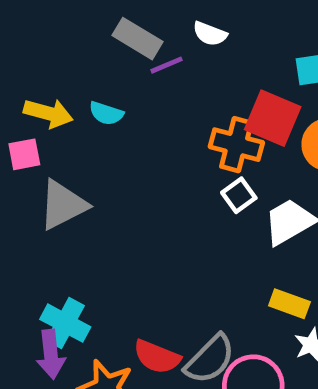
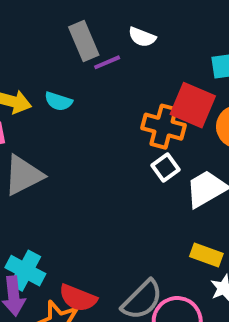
gray rectangle: (138, 39) -> (84, 41), turned 36
red semicircle: (157, 357) -> (78, 298), moved

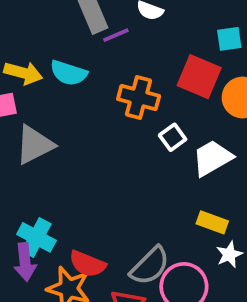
cyan semicircle: (58, 101) -> (69, 73), size x1.4
orange cross: (164, 127) -> (139, 98), moved

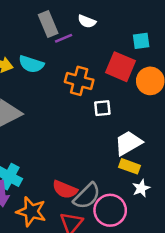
white square: (173, 137) -> (102, 108), turned 30
white trapezoid: (212, 158) -> (128, 143), moved
red semicircle: (87, 264) -> (65, 190), moved

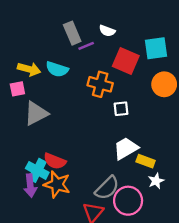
cyan square: (141, 41) -> (156, 48), size x1.5
red square: (120, 67) -> (126, 61), moved
white trapezoid: (128, 143) -> (126, 148), moved
red semicircle: (65, 190) -> (55, 161), moved
orange star: (31, 212) -> (57, 184), moved

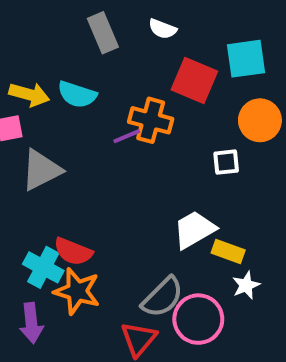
purple line: (86, 46) -> (127, 136), moved
white square: (121, 109) -> (226, 162), moved
purple arrow: (30, 186) -> (31, 323), moved

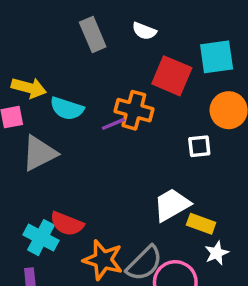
cyan semicircle: (77, 94) -> (67, 108), moved
orange star: (77, 291) -> (103, 260), moved

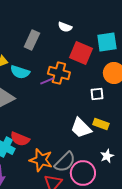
gray rectangle: (93, 34) -> (32, 40), moved, turned 48
white trapezoid: (172, 205) -> (81, 128), turned -105
yellow rectangle: (201, 224) -> (101, 124), moved

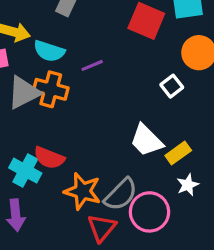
orange cross: (59, 73) -> (51, 89), moved
white square: (97, 94) -> (172, 86), turned -32
yellow rectangle: (101, 124) -> (178, 153), moved, turned -56

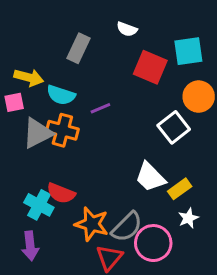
white square: (172, 86) -> (174, 127), size x1.5

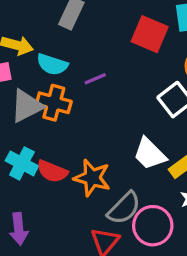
cyan cross: (39, 205) -> (22, 163), moved
orange star: (92, 224) -> (92, 178), moved

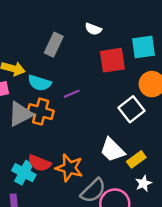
red square: (150, 34) -> (112, 60), turned -32
cyan cross: (22, 163) -> (24, 173), moved

